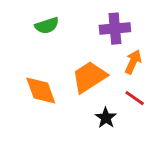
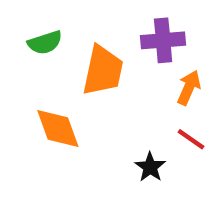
green semicircle: (47, 25) -> (45, 43), moved
orange trapezoid: (89, 77) -> (103, 70), moved, turned 135

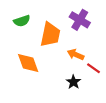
purple cross: (163, 40) -> (80, 20), turned 36
orange arrow: (189, 88) -> (76, 55), moved, turned -91

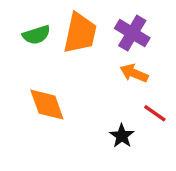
orange trapezoid: (50, 35) -> (80, 33), moved
orange arrow: (76, 55) -> (134, 73), moved

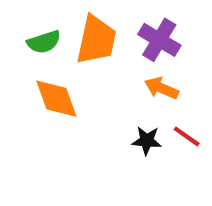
orange diamond: (47, 105) -> (56, 99), moved
black star: (122, 136) -> (147, 141), moved, turned -30

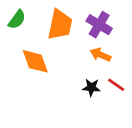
green semicircle: (44, 42) -> (17, 19), moved, turned -36

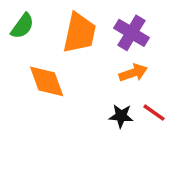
orange arrow: (100, 55) -> (133, 73), turned 138

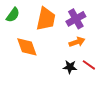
purple cross: (131, 33) -> (76, 19), turned 30

